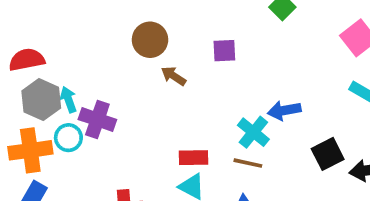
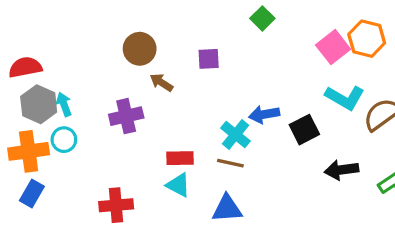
purple cross: (97, 120) -> (126, 116), moved, turned -32
black square: (328, 154) -> (304, 130), moved

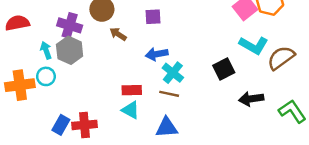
gray hexagon: (39, 104) -> (70, 50), moved
blue arrow: (264, 114) -> (157, 54), moved
purple cross: (126, 116) -> (70, 25), moved, turned 30
blue rectangle: (32, 193) -> (61, 125), moved

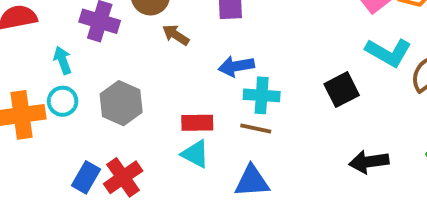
gray hexagon: (70, 50) -> (121, 103), moved
cyan cross: (173, 73) -> (262, 95), turned -35
black arrow: (251, 99) -> (369, 162), moved
red cross: (85, 125) -> (123, 177), turned -30

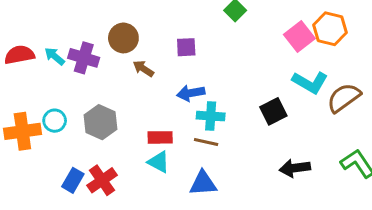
cyan arrow: (63, 60) -> (55, 56), moved, turned -30

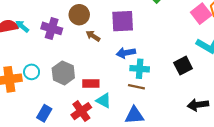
purple square: (186, 47) -> (123, 21), size x1.6
cyan arrow: (55, 56) -> (22, 26), moved
red rectangle: (160, 137) -> (91, 84), moved
red cross: (102, 180) -> (81, 111), moved

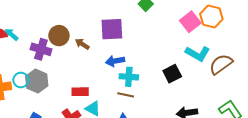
brown circle: (79, 15) -> (59, 36), moved
purple cross: (52, 28) -> (41, 49), moved
gray hexagon: (63, 73) -> (37, 81), moved

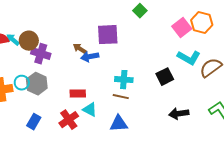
brown circle: (59, 36) -> (29, 41), moved
blue arrow: (115, 61) -> (90, 57), moved

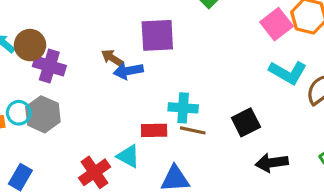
black square: (165, 77) -> (246, 122), moved
red rectangle: (78, 94) -> (154, 130), moved
brown line: (121, 97) -> (193, 130), moved
blue rectangle: (34, 122) -> (20, 177), moved

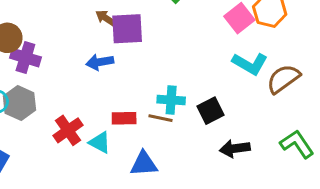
brown arrow: (112, 58) -> (106, 18), moved
cyan cross: (183, 108) -> (171, 100), moved
red cross: (94, 172) -> (68, 130), moved

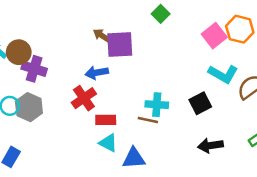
black square: (211, 111) -> (200, 103), moved
red rectangle: (124, 118) -> (106, 120), moved
red cross: (68, 130) -> (84, 98), moved
cyan triangle: (100, 142) -> (108, 143), moved

